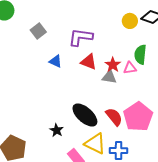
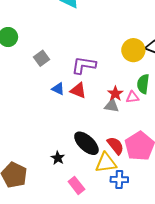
yellow circle: (130, 21) -> (133, 50), size x1.5
red triangle: (89, 62) -> (78, 90), moved
yellow triangle: (95, 144) -> (106, 163), moved, turned -35

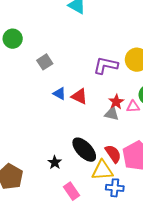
purple L-shape: (84, 65) -> (106, 65), moved

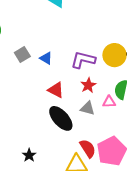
blue triangle: (59, 94) -> (46, 58), moved
red star: (116, 102) -> (88, 85), moved
black ellipse: (84, 150) -> (61, 118), moved

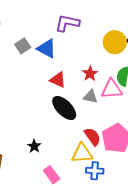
blue triangle: (46, 58) -> (47, 49), size x1.5
purple L-shape: (83, 60) -> (67, 23), moved
pink triangle: (109, 102) -> (112, 89), size x1.6

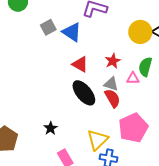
pink triangle: (112, 89) -> (133, 78), size x0.6
red semicircle: (92, 137) -> (112, 98), moved
yellow triangle: (82, 153) -> (98, 140), turned -45

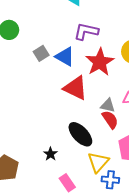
red star: (113, 61) -> (100, 62), moved, size x1.8
red triangle: (80, 64) -> (76, 88), size x1.5
black ellipse: (84, 93) -> (80, 134), moved

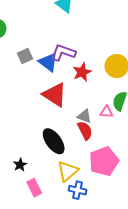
purple L-shape: (86, 31) -> (63, 53), moved
red star: (100, 62) -> (82, 72), size x0.7
black star: (50, 154) -> (20, 165), moved

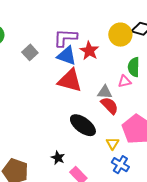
blue triangle: (48, 62) -> (67, 56), moved
yellow triangle: (68, 171) -> (113, 143), moved, size x0.6
blue cross: (77, 190) -> (120, 165), turned 36

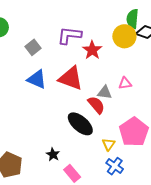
blue triangle: (67, 56) -> (37, 79), moved
green semicircle: (134, 67) -> (133, 19), moved
red semicircle: (110, 106) -> (96, 105), moved

